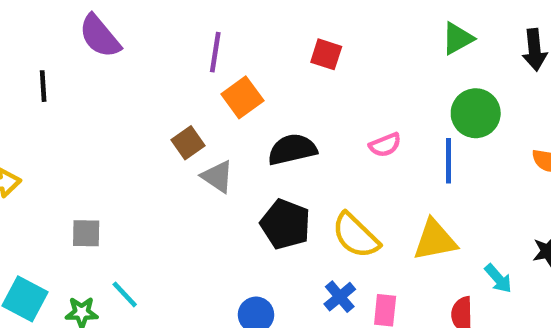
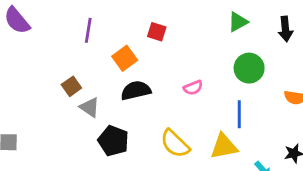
orange square: (242, 97) -> (125, 58), moved
blue line: (448, 161) -> (239, 114), moved
black pentagon: (285, 224) -> (113, 141), moved

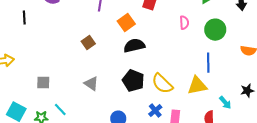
pink semicircle: (193, 88) -> (184, 23), moved, turned -72
gray triangle: (90, 107) -> (91, 84), moved
black pentagon: (113, 141) -> (133, 81), moved

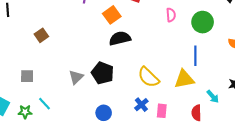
brown square: (88, 43) -> (41, 35), moved
black pentagon: (133, 81) -> (103, 73), moved
gray triangle: (91, 84) -> (76, 77), turned 42

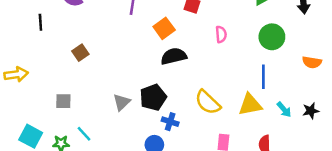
pink semicircle: (171, 15) -> (221, 34), moved
black pentagon: (103, 73) -> (153, 97), turned 30
cyan arrow: (213, 97) -> (284, 110), moved
blue cross: (141, 105) -> (170, 122), moved, turned -32

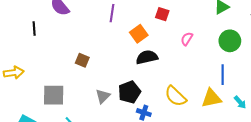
pink semicircle: (221, 34) -> (187, 39), turned -144
brown square: (80, 53) -> (82, 60), moved, turned -32
gray square: (63, 101) -> (54, 95), size x1.6

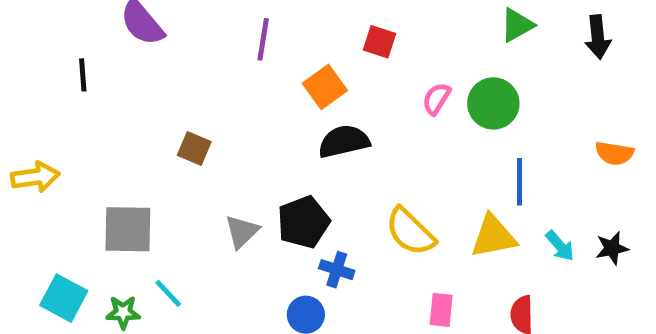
green circle: (230, 41) -> (493, 103), moved

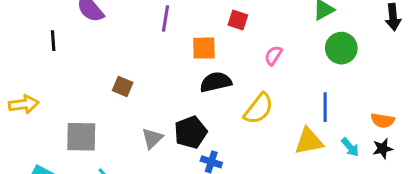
black arrow: (598, 37) -> (393, 17), moved
orange square: (325, 87) -> (204, 48), turned 35
green circle: (493, 103) -> (341, 48), moved
orange semicircle: (614, 153) -> (383, 120), moved
yellow semicircle: (410, 232) -> (259, 109), moved, turned -96

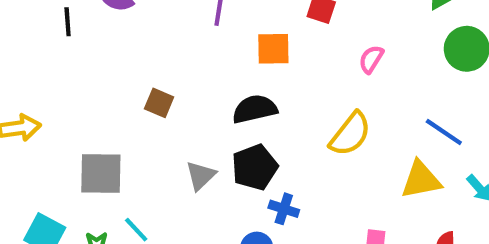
black line: (53, 41) -> (68, 22), moved
black semicircle: (216, 82) -> (255, 109), moved
blue line: (325, 107) -> (444, 132), turned -56

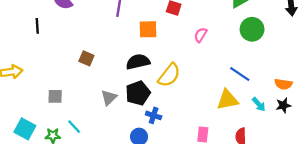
black line: (68, 22) -> (37, 26), moved
yellow semicircle: (350, 134) -> (169, 75), moved
gray square: (101, 174) -> (55, 96), size x0.6

